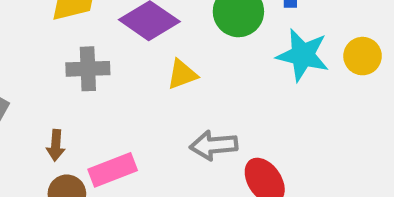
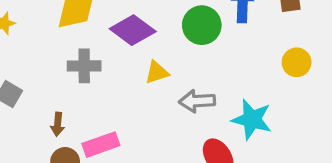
cyan star: (303, 55) -> (252, 119), moved
gray arrow: (214, 145) -> (197, 101), moved

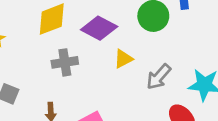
gray arrow: (197, 101) -> (159, 77), turned -36

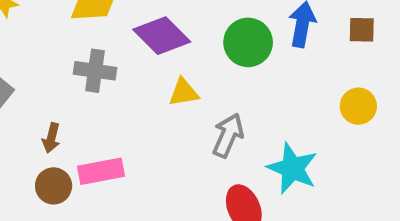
gray arrow: (159, 77) -> (228, 135), turned 144

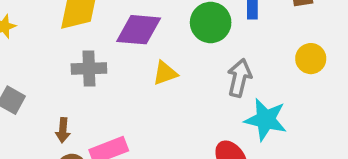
purple diamond: (162, 36) -> (139, 30), turned -30
gray arrow: (228, 135) -> (239, 78), moved

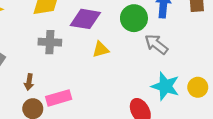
yellow circle: (311, 59) -> (198, 87), moved
gray arrow: (239, 78) -> (156, 44), moved, turned -70

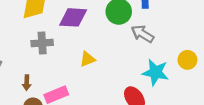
yellow triangle: (101, 49) -> (87, 59), moved
yellow circle: (198, 87) -> (187, 60), moved

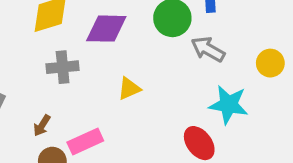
yellow circle: (187, 60) -> (270, 63), moved
brown arrow: (27, 83) -> (42, 126), turned 32

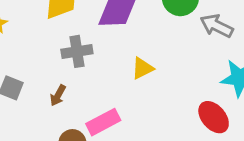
brown arrow: (42, 126) -> (58, 95), moved

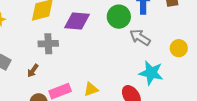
yellow triangle: (143, 68) -> (91, 89), moved

